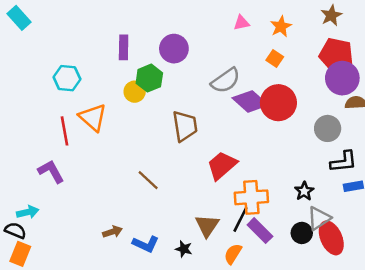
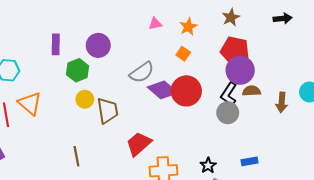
yellow circle: (135, 92) -> (85, 99), moved
black L-shape: (344, 162) -> (229, 94), moved, turned 130
brown line: (148, 180) -> (76, 156), turned 36

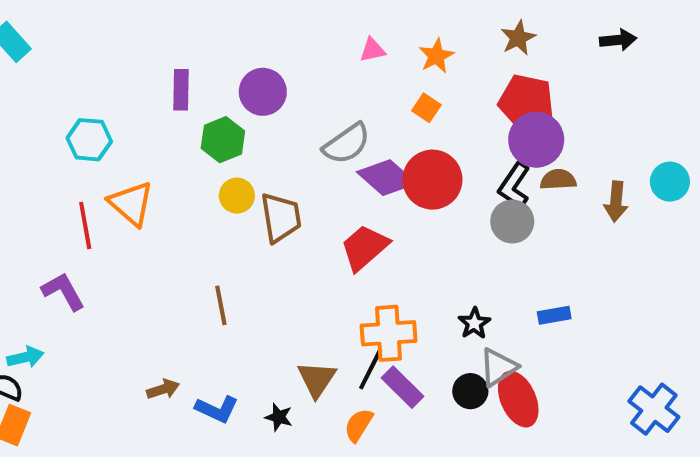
red trapezoid: (139, 144) -> (365, 247), moved

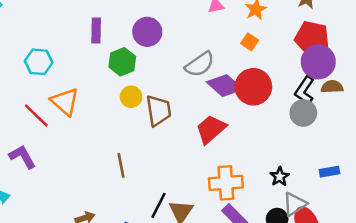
red line: (85, 226) -> (36, 115), turned -36
black line: (371, 369) -> (158, 205), moved

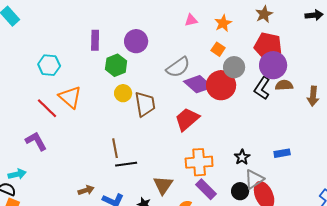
gray circle: (303, 113) -> (234, 67), moved
black line: (158, 205) -> (126, 164), moved, turned 55

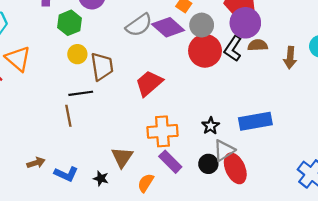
purple diamond: (198, 84) -> (168, 27), moved
red circle: (221, 85) -> (205, 51), moved
blue rectangle: (282, 153) -> (255, 121), size x1.8
black line: (126, 164) -> (81, 93), moved

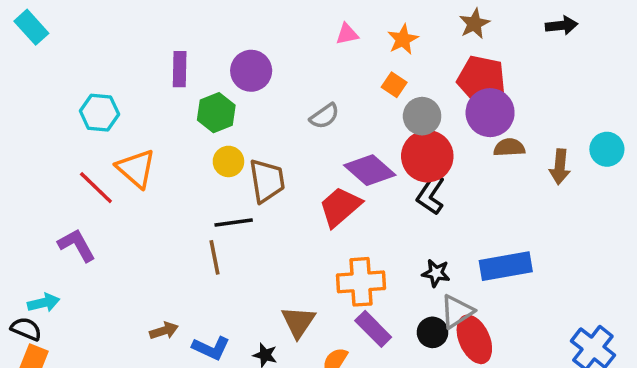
gray semicircle: (139, 25) -> (324, 116), size x0.7
purple diamond: (168, 27) -> (370, 170), moved
black L-shape: (233, 49) -> (431, 195), moved
black star: (211, 126) -> (436, 273), turned -30

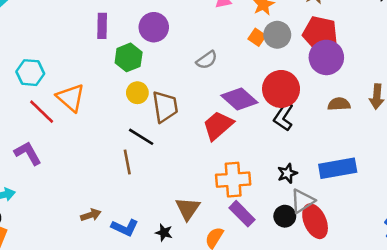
cyan hexagon: (99, 113) -> (30, 73), moved
gray circle: (422, 116) -> (277, 35), moved
brown semicircle: (509, 147) -> (339, 104), moved
black line: (234, 222) -> (141, 137), turned 40
black star: (436, 273) -> (287, 173), turned -30

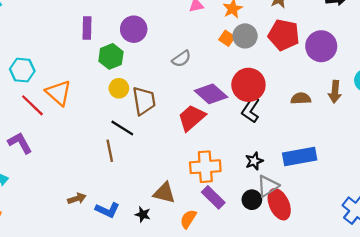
purple circle: (326, 57) -> (321, 46), moved
brown triangle: (188, 209) -> (164, 193), turned -50

